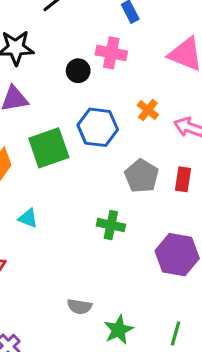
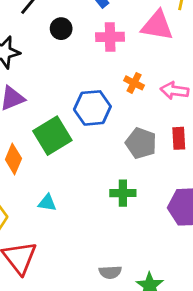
pink cross: (111, 53) -> (110, 37), moved
black circle: (78, 71) -> (61, 29), moved

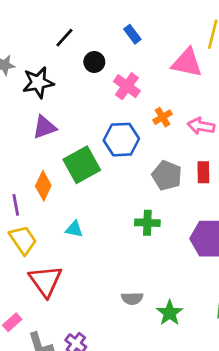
pink cross: (110, 37) -> (127, 86), moved, turned 35
orange cross: (134, 83) -> (162, 117), turned 30

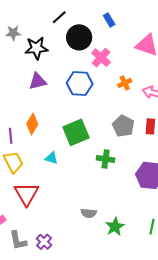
black circle: (94, 62) -> (79, 37), size x1.6
blue hexagon: (121, 140) -> (80, 84), moved
green square: (82, 165) -> (76, 132), moved

